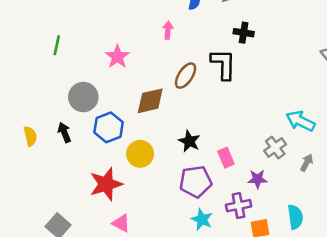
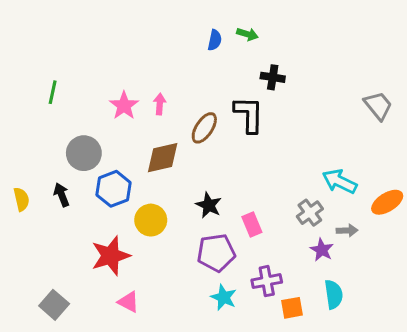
pink arrow: (168, 30) -> (160, 104), moved
gray arrow: (307, 163) -> (347, 230), turned 60
purple star: (257, 179) -> (322, 250), moved, turned 30

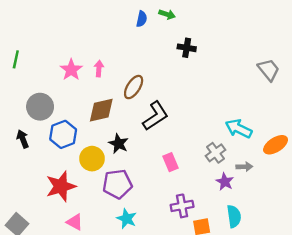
black L-shape: (249, 114) -> (155, 116), moved, turned 56
black star: (209, 205) -> (119, 144), moved
purple pentagon: (216, 253) -> (117, 184), moved
cyan star: (224, 297) -> (127, 219), moved

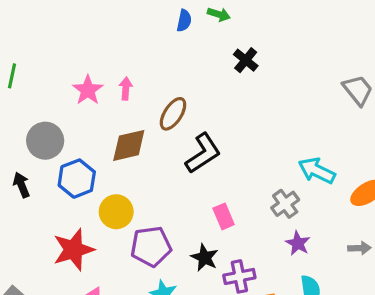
black cross: (187, 48) -> (246, 60), turned 30
black star: (119, 144) -> (205, 258), moved
gray arrow: (244, 167) -> (359, 248), moved

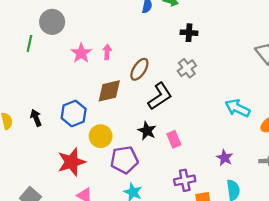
black cross: (246, 60) -> (189, 33), turned -35
gray circle: (45, 141) -> (52, 22), moved
gray cross: (285, 204) -> (187, 68), moved
black star: (205, 258) -> (147, 131), moved

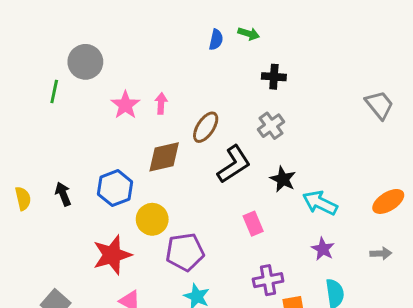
cyan arrow: (237, 108) -> (320, 203), moved
black star: (147, 131) -> (283, 179), moved

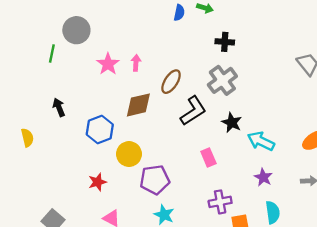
gray cross: (271, 126) -> (222, 80), size x1.4
black arrow: (63, 194) -> (59, 107), moved
red star: (112, 255) -> (97, 182), size x0.6

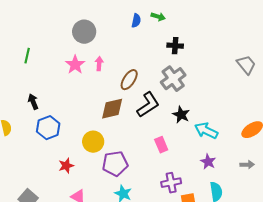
gray circle: (76, 30) -> (84, 32), moved
brown diamond: (138, 105) -> (112, 109), moved
blue hexagon: (100, 129) -> (48, 128), moved

